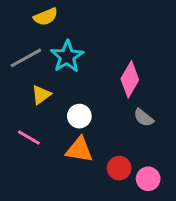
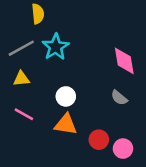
yellow semicircle: (46, 17) -> (38, 14), turned -72
pink diamond: (130, 79) -> (124, 61), moved, turned -40
yellow triangle: (41, 95) -> (21, 79), moved, turned 30

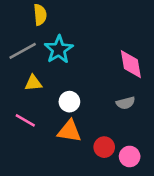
yellow triangle: (21, 79) -> (33, 83), moved
gray semicircle: (119, 98) -> (126, 103), turned -54

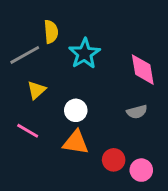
yellow semicircle: (40, 15) -> (51, 32), moved
cyan star: (59, 49) -> (84, 54), moved
yellow triangle: (33, 83) -> (36, 90), turned -36

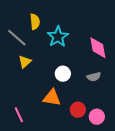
gray line: (25, 55) -> (17, 38), turned 70
white circle: (76, 110) -> (63, 74), moved
pink line: (28, 131) -> (19, 115), moved, turned 35

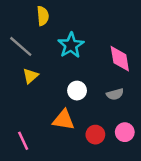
yellow semicircle: (35, 22) -> (43, 16), moved
pink circle: (97, 117) -> (125, 132), moved

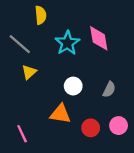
pink diamond: (120, 59) -> (99, 38), moved
gray semicircle: (115, 94) -> (109, 90), turned -49

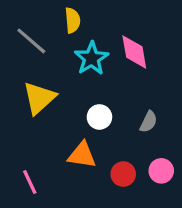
yellow semicircle: (41, 15) -> (73, 20), moved
gray line: (20, 44) -> (31, 41), moved
yellow triangle: (29, 72) -> (39, 98), size x1.6

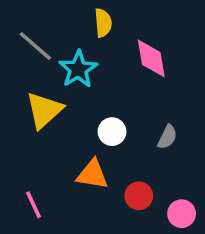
yellow semicircle: (73, 20) -> (103, 23), moved
cyan star: (92, 58) -> (78, 69), moved
pink circle: (161, 171) -> (182, 214), moved

